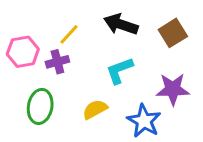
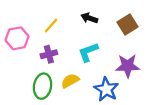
black arrow: (121, 24) -> (89, 18), size x0.7
purple cross: (57, 62) -> (49, 54), moved
green ellipse: (40, 106) -> (43, 86), moved

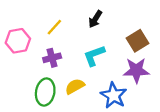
black arrow: (89, 18) -> (95, 19), turned -77
brown square: (128, 24) -> (137, 41), moved

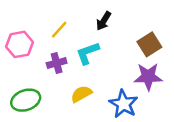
cyan L-shape: (94, 56) -> (88, 53), moved
green ellipse: (45, 92) -> (26, 100), moved, turned 60

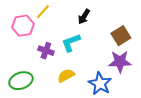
yellow line: (59, 30) -> (43, 12), moved
pink hexagon: (19, 44) -> (23, 26), moved
purple cross: (57, 63) -> (46, 51), turned 35

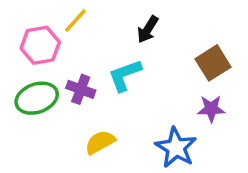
purple star: (120, 62) -> (211, 109), size x0.7
yellow semicircle: (66, 76) -> (100, 142), moved
green ellipse: (21, 81) -> (37, 98), moved

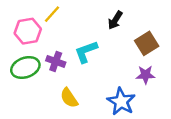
black arrow: (148, 29) -> (115, 20), moved
yellow semicircle: (100, 142) -> (69, 98), turned -95

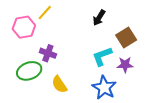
cyan L-shape: (86, 52) -> (102, 56), moved
green ellipse: (25, 68) -> (29, 71), moved

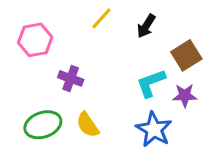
yellow line: (45, 13) -> (101, 18), moved
green ellipse: (29, 71) -> (43, 125), moved

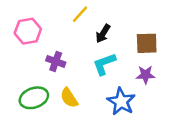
black arrow: (146, 26) -> (103, 34), moved
brown square: (186, 55) -> (147, 43), turned 30
cyan L-shape: (151, 83) -> (104, 64), moved

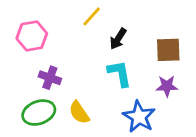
purple cross: (56, 61) -> (50, 78), moved
cyan L-shape: (104, 64) -> (120, 74), turned 100

